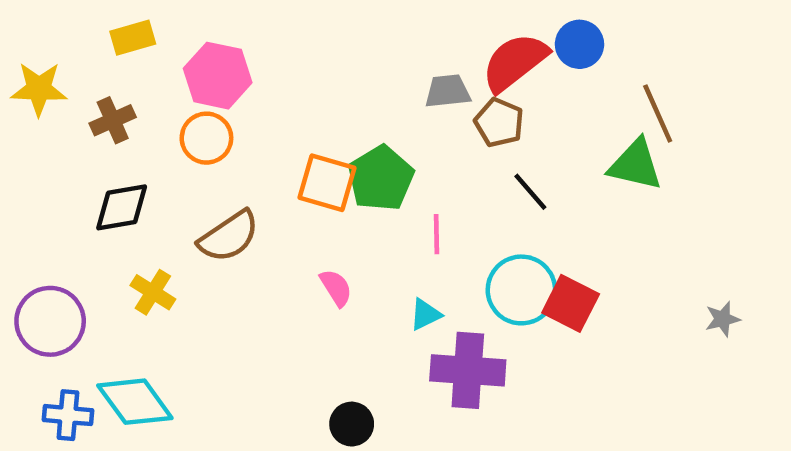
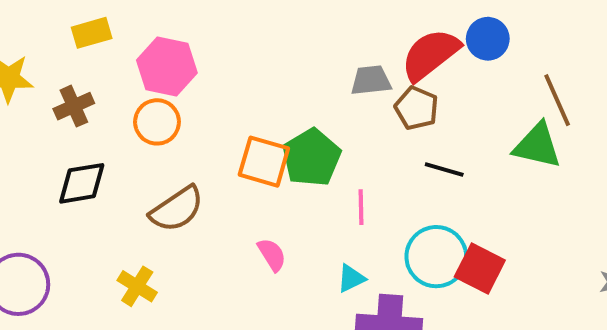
black line: (530, 192) -> (444, 169), turned -33
yellow cross: (153, 292) -> (137, 286), moved

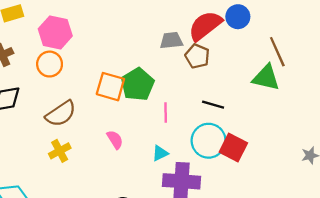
black line: (444, 169) -> (213, 105), moved
yellow cross: (137, 286) -> (60, 151), moved, turned 30

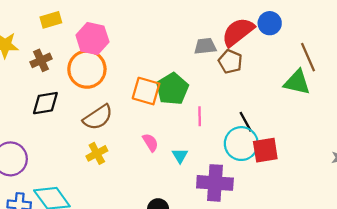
orange circle: (50, 64) -> (87, 69), size x1.5
black line: (213, 105) -> (246, 122), moved, turned 45
red square: (233, 147) -> (265, 150), turned -36
cyan triangle: (160, 153) -> (180, 156), moved, turned -35

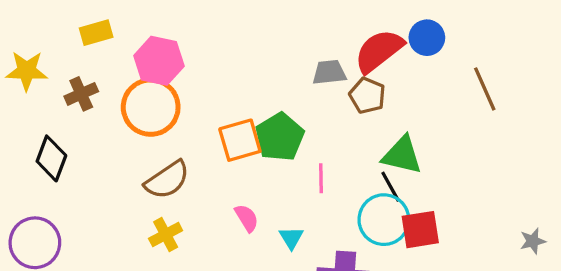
green triangle: (297, 82) -> (402, 155), moved
orange square: (146, 91) -> (240, 140), turned -32
black diamond: (45, 103) -> (51, 158), moved, turned -60

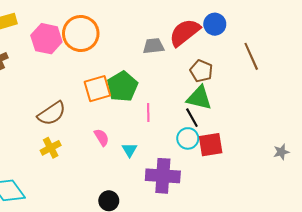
brown pentagon: (367, 96) -> (201, 71), moved
orange circle: (151, 107) -> (81, 33), moved
cyan circle: (384, 220) -> (188, 138), size x0.7

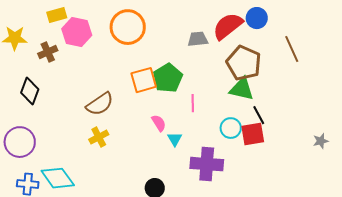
pink hexagon: (46, 39) -> (77, 32), moved
brown pentagon: (201, 71) -> (244, 63), size x1.6
black line: (192, 118) -> (259, 115), moved
pink semicircle: (102, 137) -> (159, 123), moved

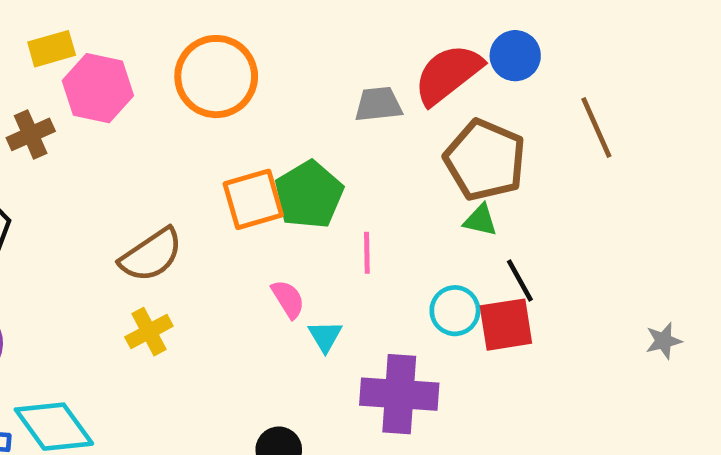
green triangle: (242, 89) -> (480, 220), size x0.6

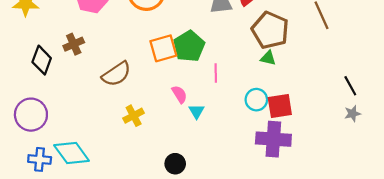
brown cross: (31, 134) -> (74, 44), moved
black line: (520, 281) -> (350, 86), moved
yellow cross: (149, 332) -> (134, 116), moved
purple cross: (399, 394) -> (273, 139), moved

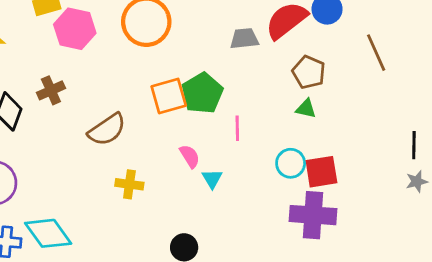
brown pentagon: (270, 30) -> (309, 72), size x0.7
black line: (350, 86) -> (414, 145), turned 30
yellow cross: (134, 116) -> (129, 184), turned 36

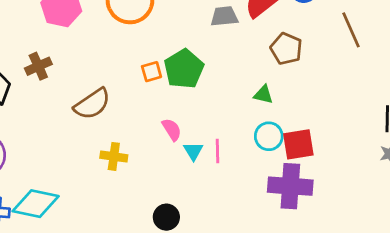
orange square: (169, 96) -> (152, 72), size x0.6
green triangle: (306, 109) -> (263, 94), moved
pink line: (237, 128) -> (218, 151), moved
cyan diamond: (48, 233) -> (36, 204), turned -42

